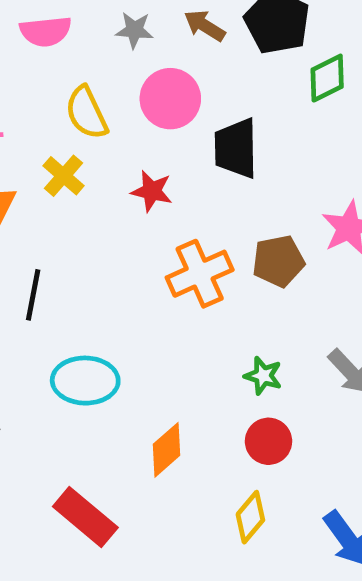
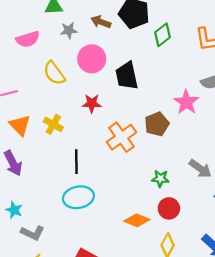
yellow cross: (64, 176) -> (53, 124), moved
black line: (33, 295) -> (76, 162), moved
orange diamond: (166, 450) -> (137, 220), moved, turned 75

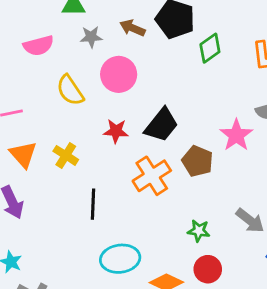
black trapezoid: (127, 76) -> (161, 125), moved, turned -132
brown pentagon: (157, 124) -> (197, 161), turned -30
cyan ellipse: (78, 197) -> (120, 259), moved

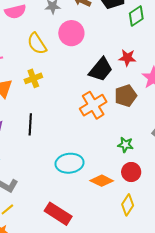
red star: (116, 131) -> (127, 58), moved
yellow cross: (66, 155) -> (33, 78), moved, turned 36
brown pentagon: (197, 161) -> (126, 96), turned 30
black line: (93, 204) -> (30, 124), moved

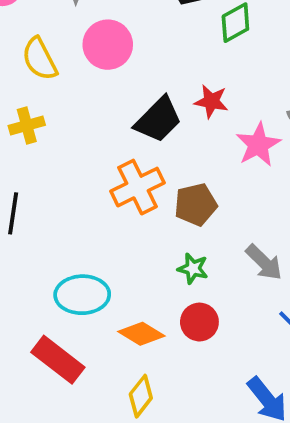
brown pentagon: (126, 96) -> (196, 205), moved
yellow diamond: (128, 205) -> (141, 396), moved
red rectangle: (58, 214) -> (58, 360), moved

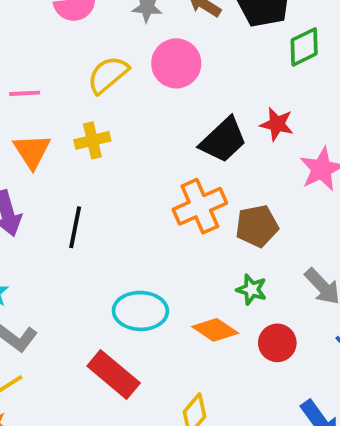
yellow semicircle: (40, 59) -> (108, 75), turned 75
red circle: (199, 322) -> (277, 343), moved
orange diamond: (141, 334) -> (215, 330), moved

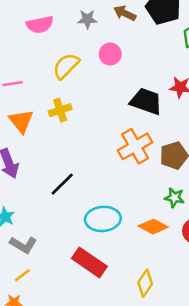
pink circle: (176, 63) -> (110, 54), size x0.7
black trapezoid: (223, 140) -> (146, 101), turned -112
black line: (75, 227) -> (62, 184), moved, turned 40

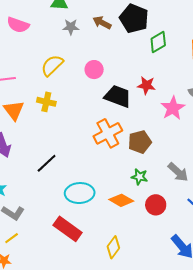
pink semicircle: (40, 25) -> (18, 25), moved, turned 30
pink circle: (110, 54) -> (94, 70), moved
yellow cross: (60, 110) -> (46, 102), turned 30

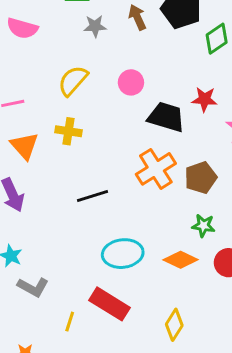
brown arrow: (102, 23) -> (137, 17), turned 42
black line: (47, 163) -> (93, 196), moved, turned 30
yellow line: (12, 238) -> (70, 322), moved, turned -32

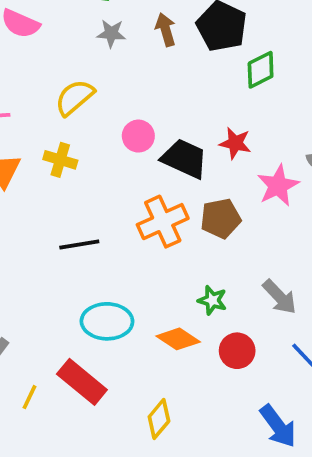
pink circle: (131, 82) -> (138, 136), moved
brown pentagon: (201, 178) -> (221, 218), moved

